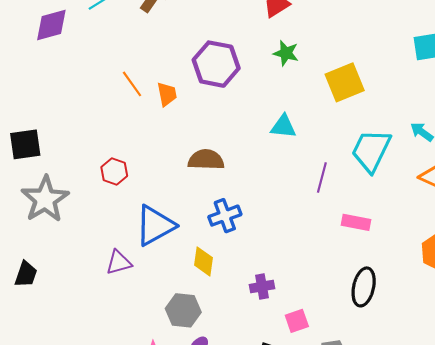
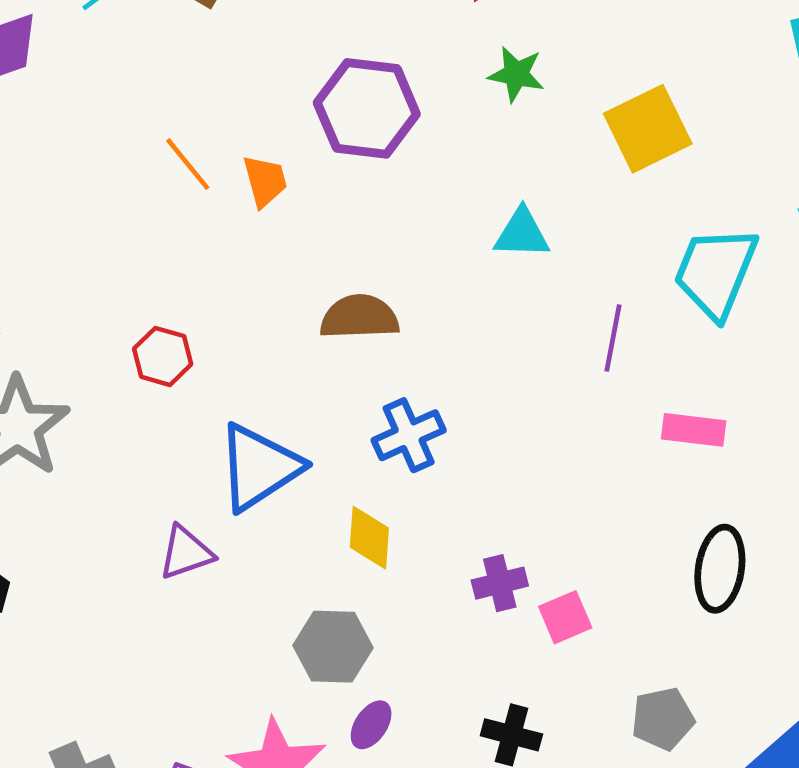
pink square: (297, 321) -> (565, 617), moved

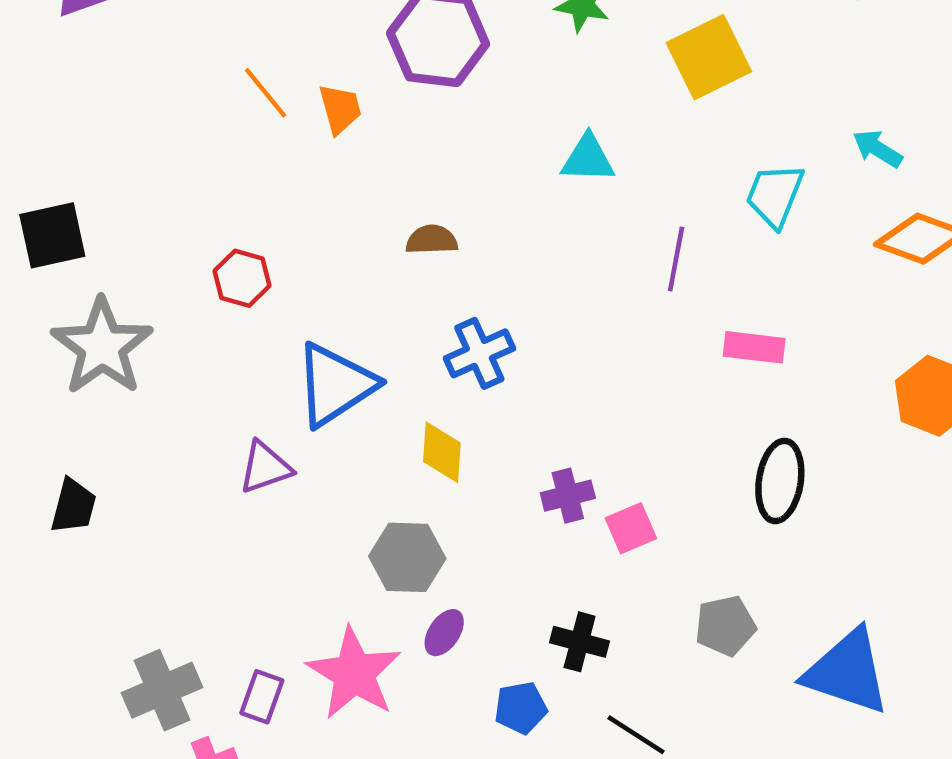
cyan trapezoid: (716, 272) -> (775, 195), size x0.7
brown semicircle: (359, 317) -> (432, 240), size x0.7

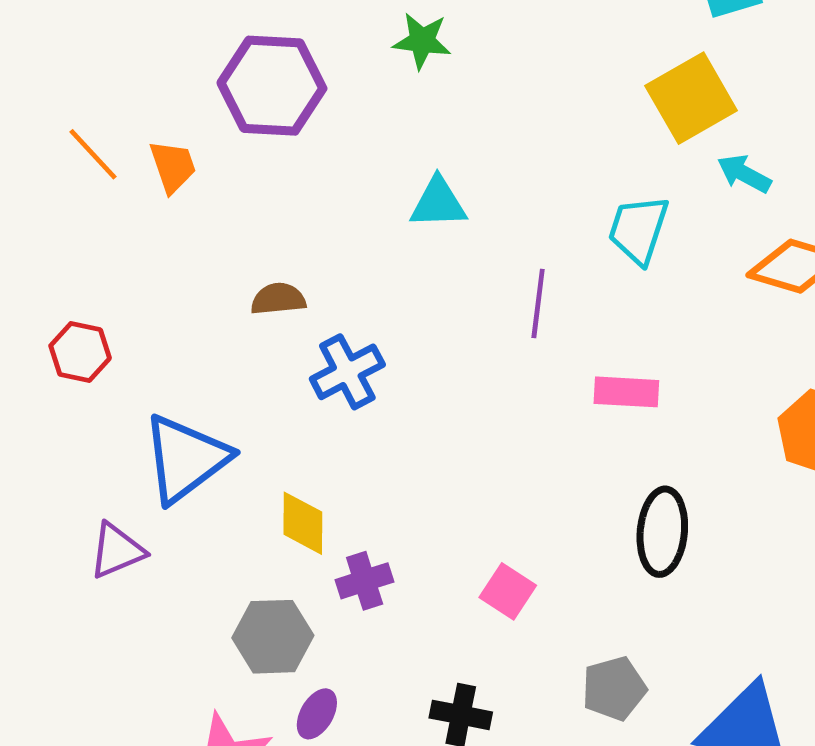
yellow square: (709, 57) -> (691, 98), moved
blue cross: (479, 353) -> (347, 372), moved
purple cross: (568, 496) -> (365, 581), moved
pink square: (631, 528) -> (508, 591), turned -30

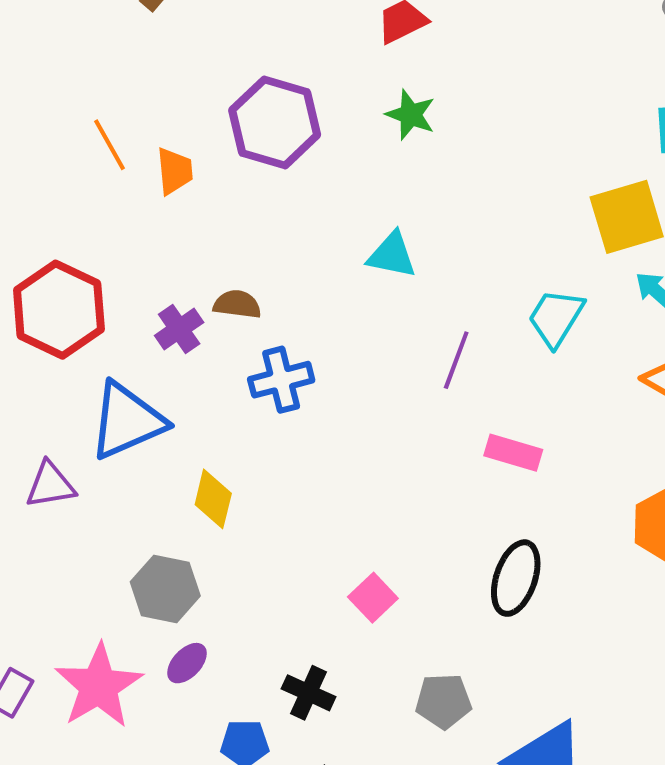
red hexagon: (80, 352) -> (59, 310), size x1.8
purple cross: (365, 581) -> (179, 329), moved, turned -30

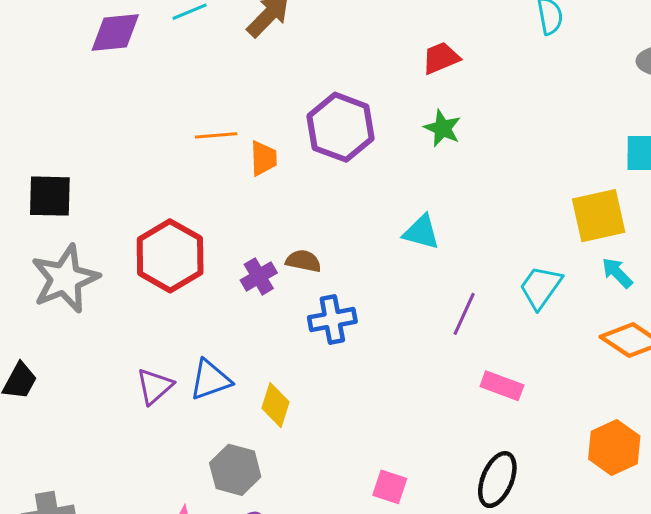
orange line: (110, 145) -> (216, 135), turned -69
blue triangle: (127, 421) -> (210, 380), moved, size x0.7
purple triangle: (50, 485) -> (155, 386), turned -36
pink square: (373, 598) -> (390, 487), turned -32

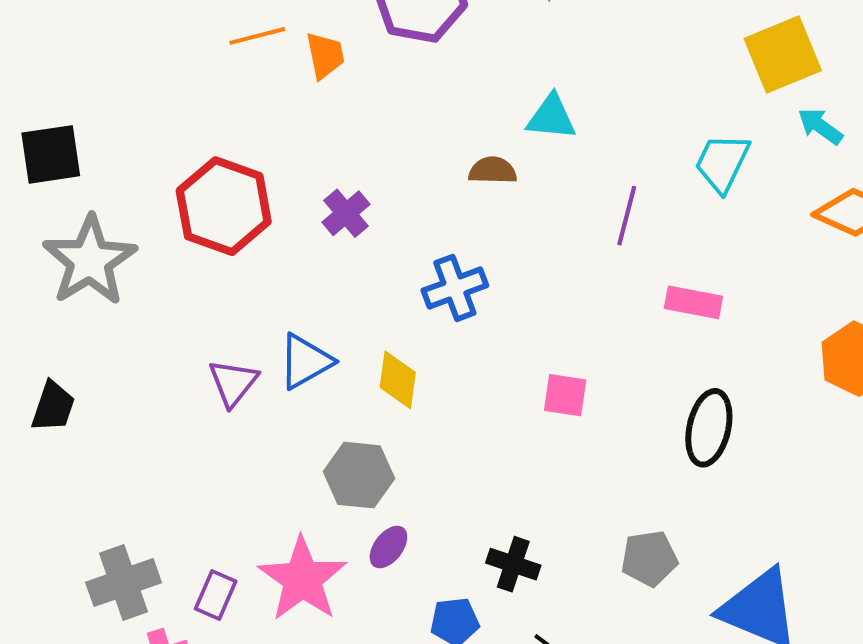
brown semicircle: (303, 261) -> (493, 170), moved
blue cross: (332, 320) -> (455, 288), moved
pink square: (390, 487) -> (565, 395), moved

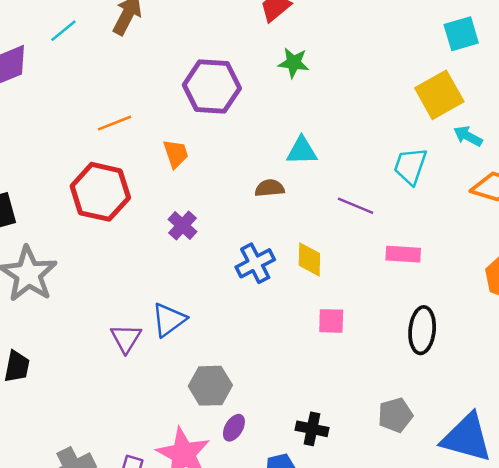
orange trapezoid: (325, 55) -> (176, 154), moved
red hexagon: (224, 206) -> (100, 192), moved
purple line: (627, 216) -> (356, 206), turned -75
yellow diamond: (398, 380) -> (309, 259), moved

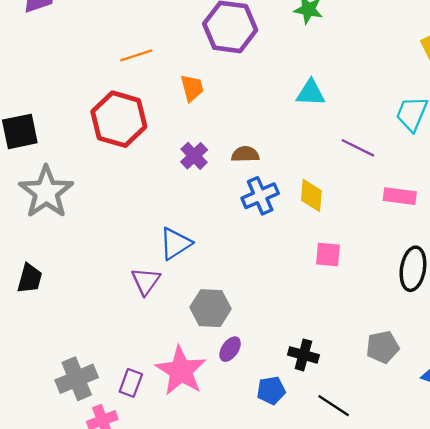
brown semicircle: (270, 188) -> (245, 154), moved
purple triangle: (126, 338) -> (146, 281), moved

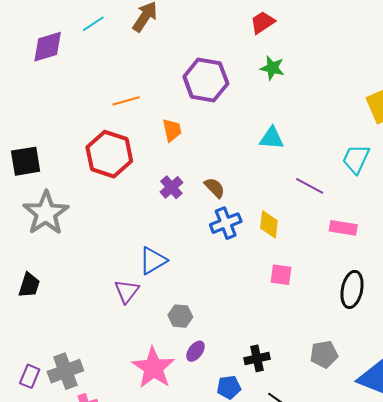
brown semicircle: (245, 154) -> (215, 188), turned 45
gray hexagon: (210, 308) -> (180, 316), size x0.7
black cross: (303, 355) -> (257, 358), turned -30
purple rectangle: (131, 383) -> (30, 376), moved

